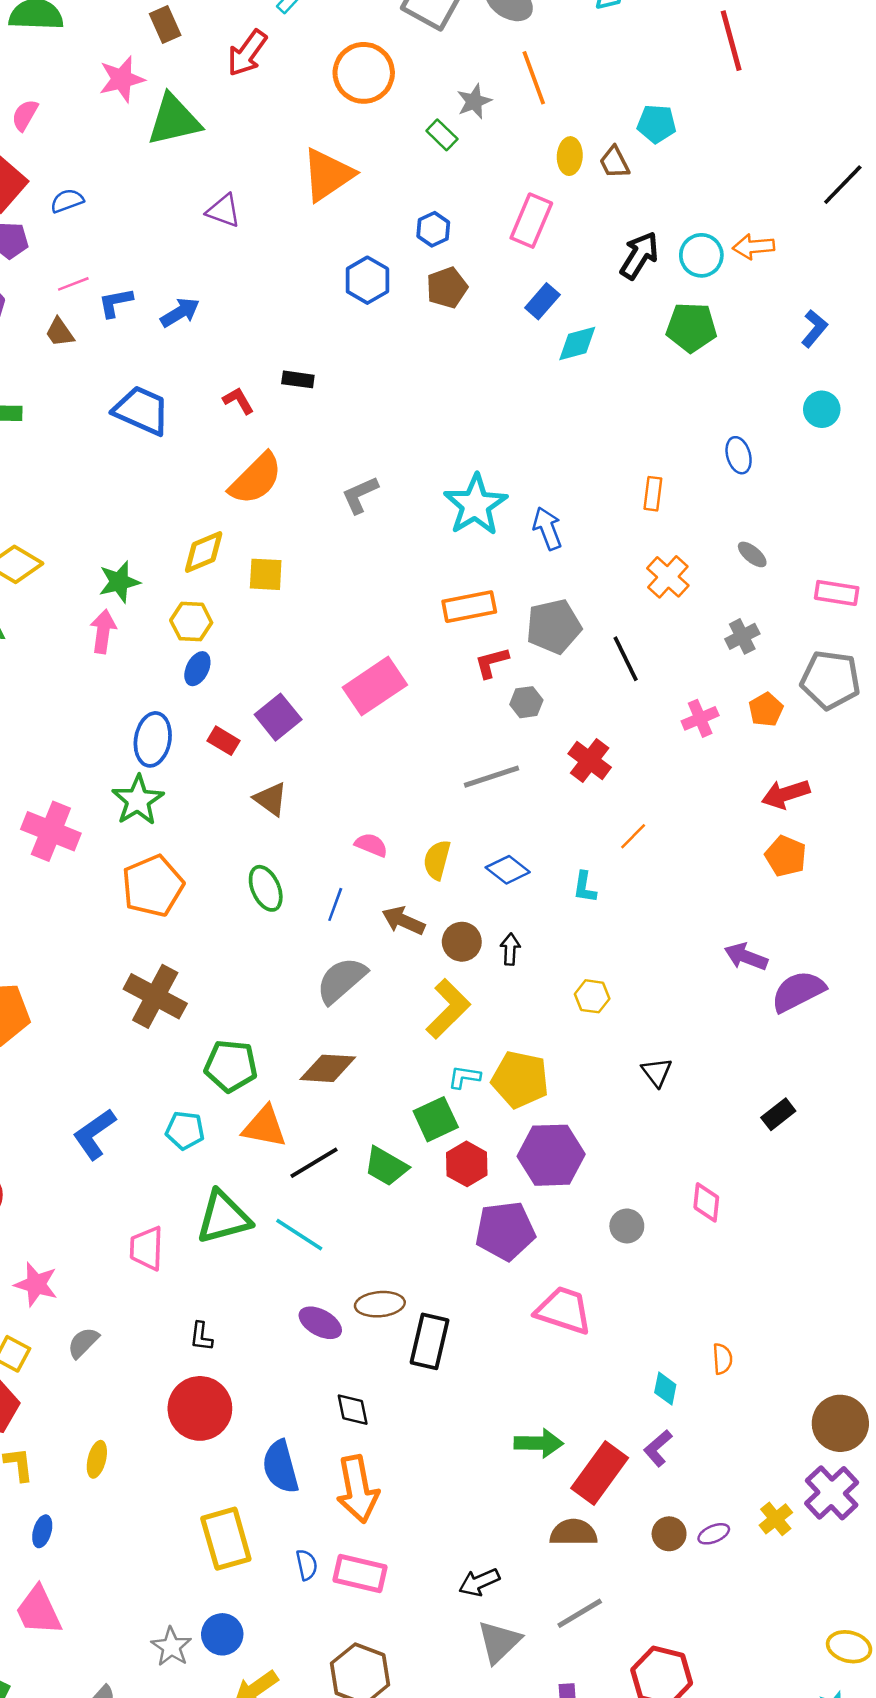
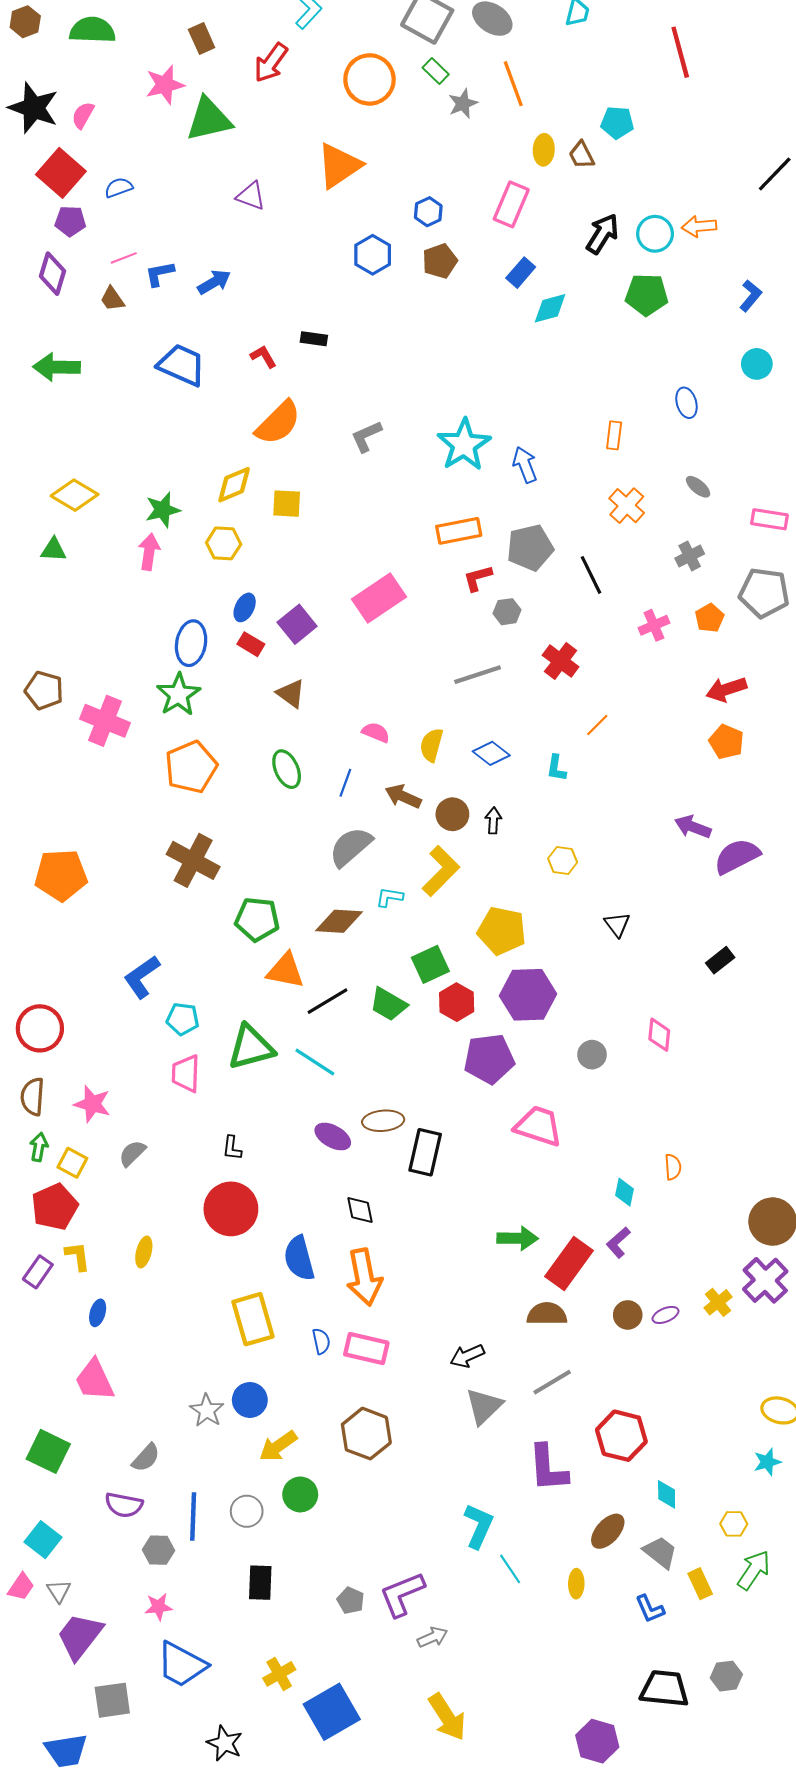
green rectangle: (442, 135) -> (436, 71), moved
blue ellipse: (197, 669) -> (245, 607), moved
cyan L-shape: (464, 1077) -> (389, 897), moved
cyan pentagon: (185, 1130) -> (183, 1019), moved

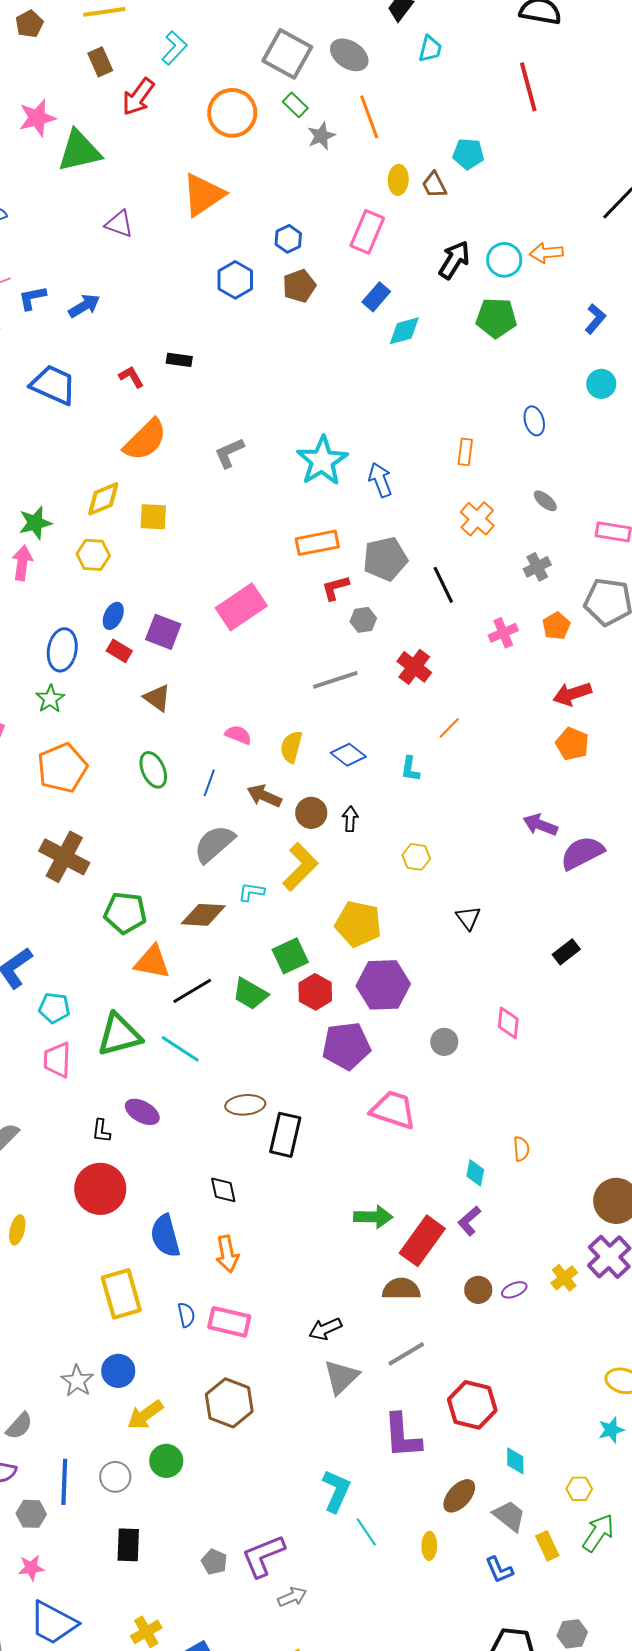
brown rectangle: (202, 39) -> (100, 62), moved
purple square: (297, 624) -> (163, 632), turned -30
green star: (178, 695) -> (50, 699), size x0.7
purple ellipse: (333, 1137) -> (142, 1112), moved
orange arrow: (364, 1277) -> (227, 1254), size x0.7

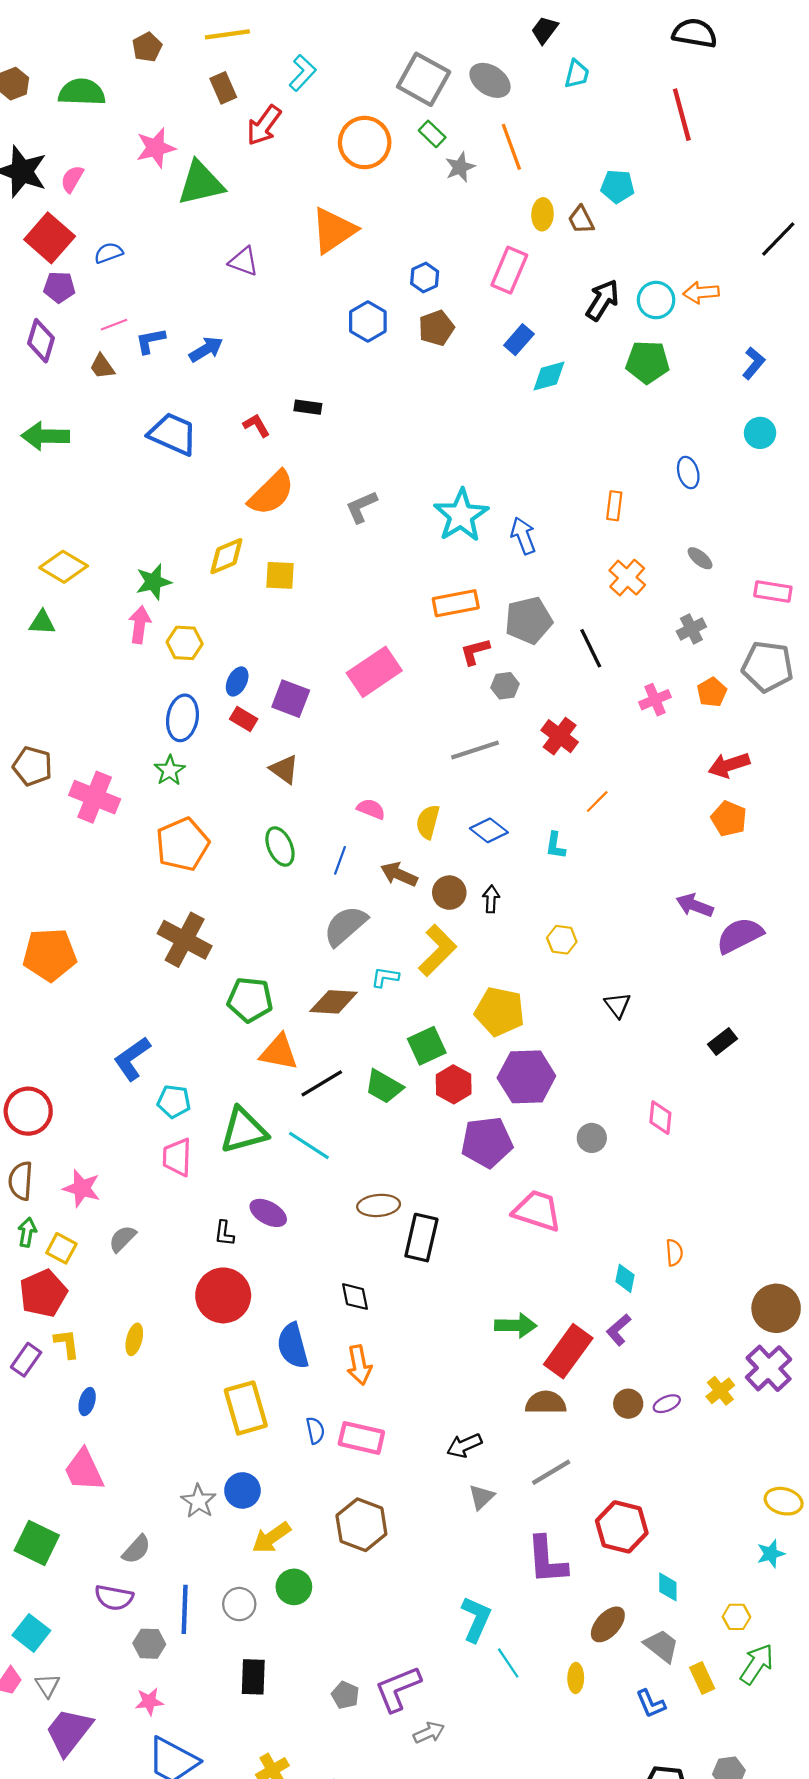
yellow hexagon: (93, 555) -> (185, 643), moved
gray triangle: (341, 1377) -> (481, 1497), size x0.7

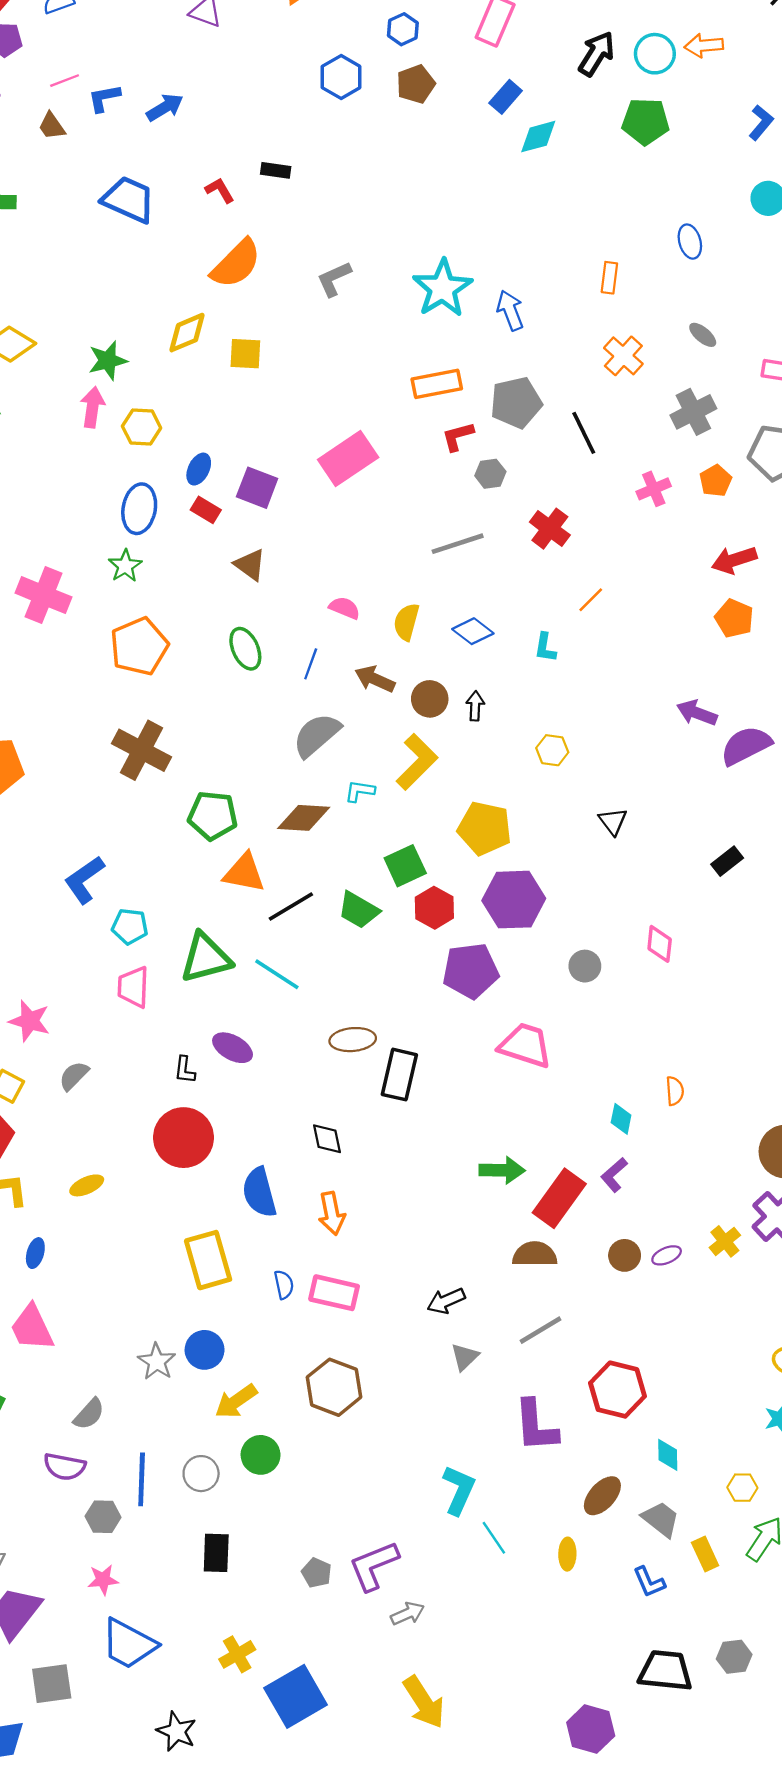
gray cross: (691, 629) -> (693, 412), size x1.4
yellow ellipse: (134, 1339) -> (87, 1185), turned 52

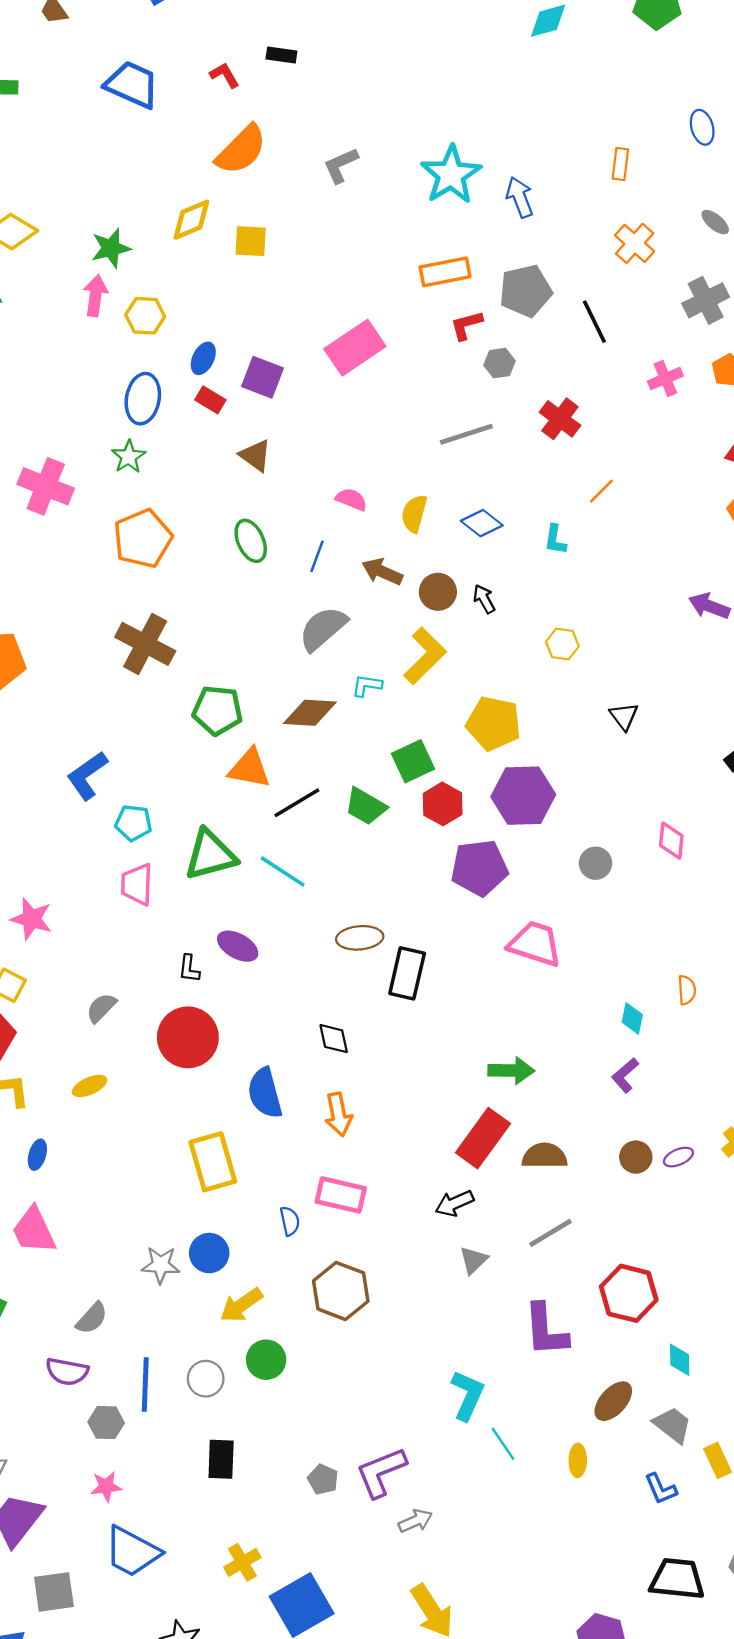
black arrow: (475, 706) -> (484, 599), turned -32
gray semicircle: (74, 1076) -> (101, 1008), moved
red rectangle: (559, 1198) -> (483, 1138), moved
blue semicircle: (284, 1285) -> (290, 1221), moved
gray star: (157, 1362) -> (161, 1265), turned -30

